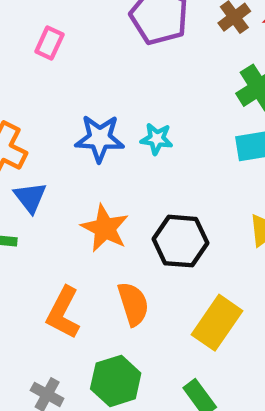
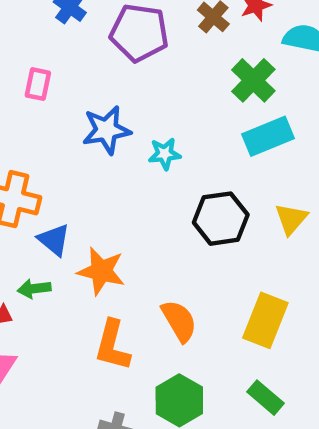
blue star: (100, 138) -> (106, 130), moved
orange star: (105, 228) -> (101, 271), moved
black hexagon: (180, 241) -> (221, 219), moved

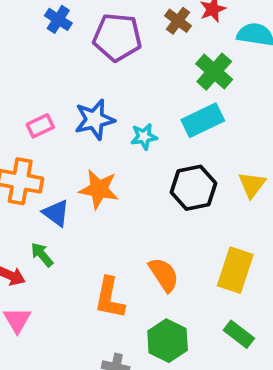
pink rectangle: (38, 84) -> (40, 126), moved, turned 56
cyan rectangle: (268, 136) -> (203, 120), moved
orange star: (101, 271) -> (99, 189), moved
green arrow: (34, 289) -> (42, 255), turned 60

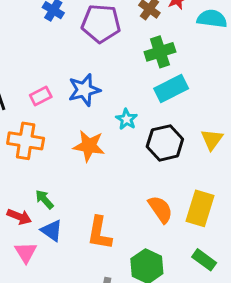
green cross: (214, 72) -> (160, 52), moved, turned 32
cyan star: (144, 137) -> (127, 119), moved, turned -30
blue triangle: (56, 213) -> (52, 230), moved
orange semicircle: (164, 275) -> (160, 209), moved

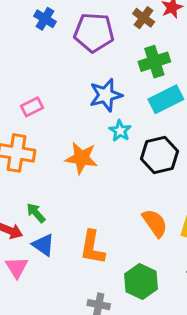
blue star: (84, 90) -> (106, 95), moved

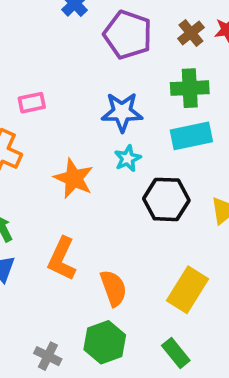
orange semicircle: (155, 223) -> (113, 288), moved
orange L-shape: (92, 247) -> (62, 259), moved

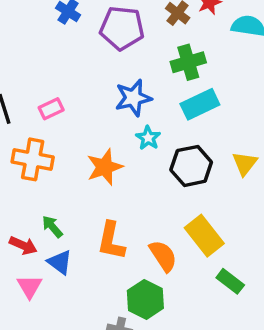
orange star: (74, 178) -> (105, 167), turned -30
yellow rectangle: (187, 290) -> (204, 236), moved, turned -57
green hexagon: (105, 342) -> (145, 299), moved
green rectangle: (176, 353) -> (230, 281), moved

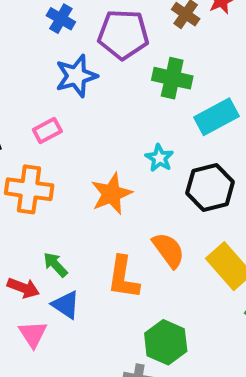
green cross: (188, 62) -> (172, 78), moved, turned 32
blue star: (133, 98) -> (76, 76), moved
orange semicircle: (163, 256) -> (169, 250), moved

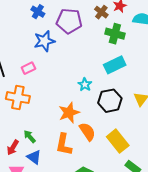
green cross: (172, 78) -> (115, 34), moved
orange star: (111, 194) -> (69, 113), moved
red arrow: (23, 288) -> (13, 148), turned 98

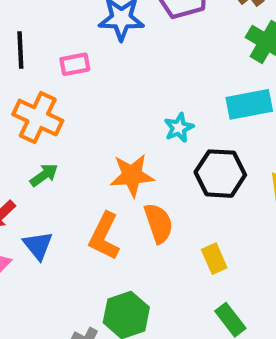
green arrow: (30, 136) -> (44, 175), moved, turned 80
yellow rectangle: (118, 141) -> (214, 259), size x0.6

